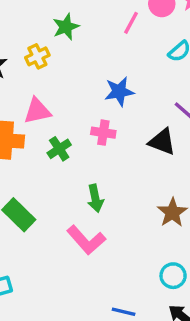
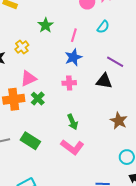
pink line: (131, 23) -> (74, 35), moved
green star: (66, 27) -> (46, 25), moved
green cross: (59, 149) -> (38, 99), moved

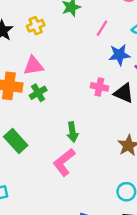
blue star: (73, 57) -> (119, 55), moved
pink cross: (69, 83) -> (99, 87), moved
pink L-shape: (72, 147) -> (64, 162), turned 90

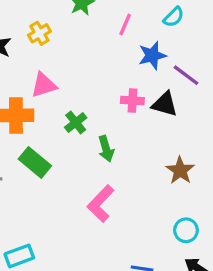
green cross: (38, 93) -> (76, 123), moved
green arrow: (72, 132) -> (106, 149), moved
green rectangle: (16, 141) -> (35, 162), moved

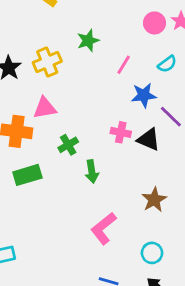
yellow cross: (39, 33) -> (47, 62), size x1.4
green rectangle: (35, 162) -> (27, 175), turned -64
pink L-shape: (101, 204) -> (104, 228), moved

